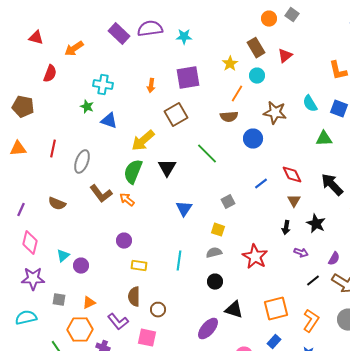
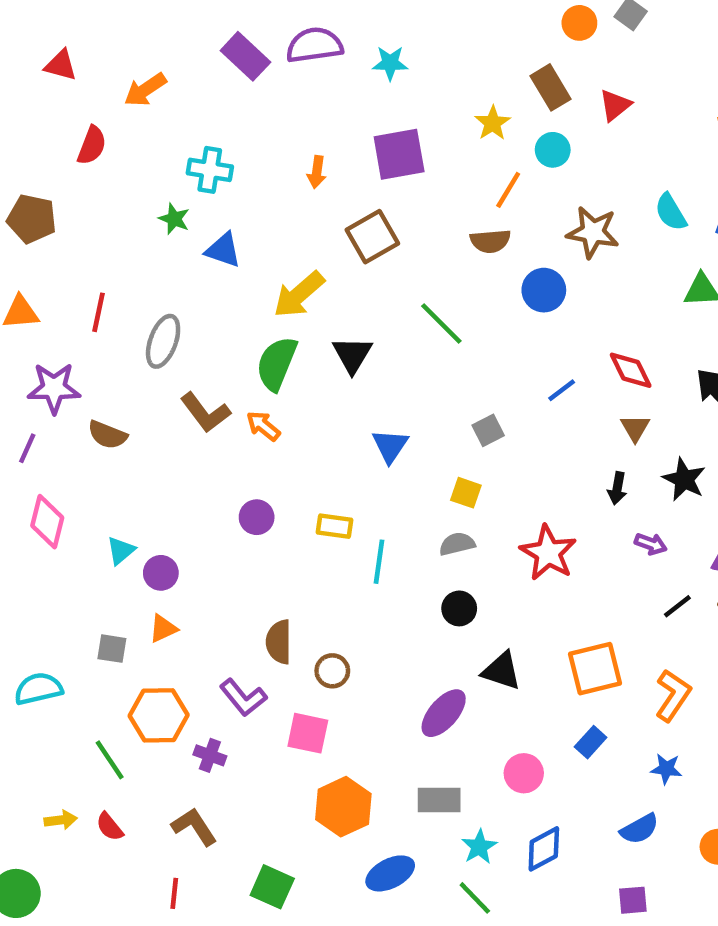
yellow rectangle: (139, 266) -> (335, 526), moved
purple star: (33, 279) -> (54, 388), moved
orange triangle: (89, 303) -> (163, 629), moved

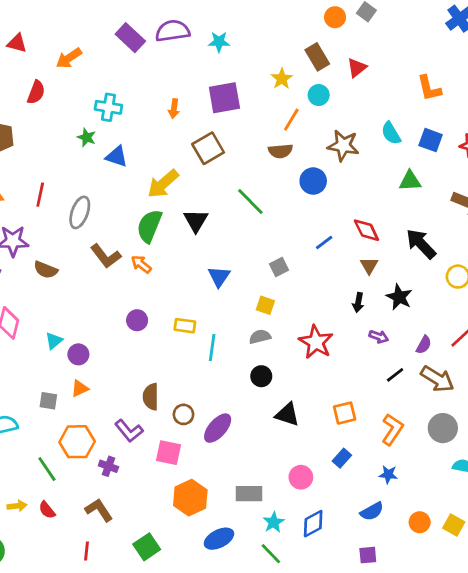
orange square: (595, 669) -> (345, 413), size x0.7
purple ellipse: (444, 713) -> (218, 428), moved
green square: (272, 887) -> (147, 547), turned 32

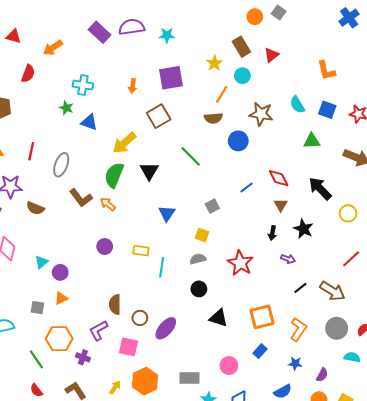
purple semicircle: (424, 345) -> (322, 375), moved
orange square: (345, 413) -> (262, 317), size x1.4
purple L-shape: (129, 431) -> (98, 330), turned 100
yellow arrow: (17, 506) -> (115, 387), moved, turned -48

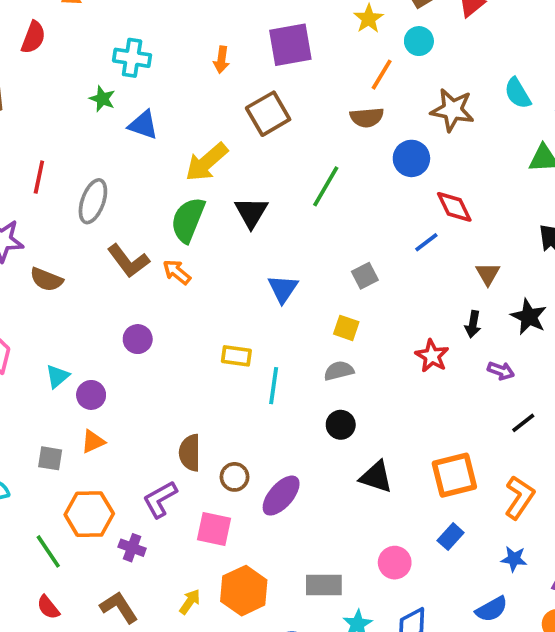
green line: (191, 156) -> (326, 186), turned 75
red diamond: (279, 178) -> (454, 207), moved
purple circle: (105, 246) -> (138, 339), moved
red star: (240, 263) -> (432, 356), moved, size x0.7

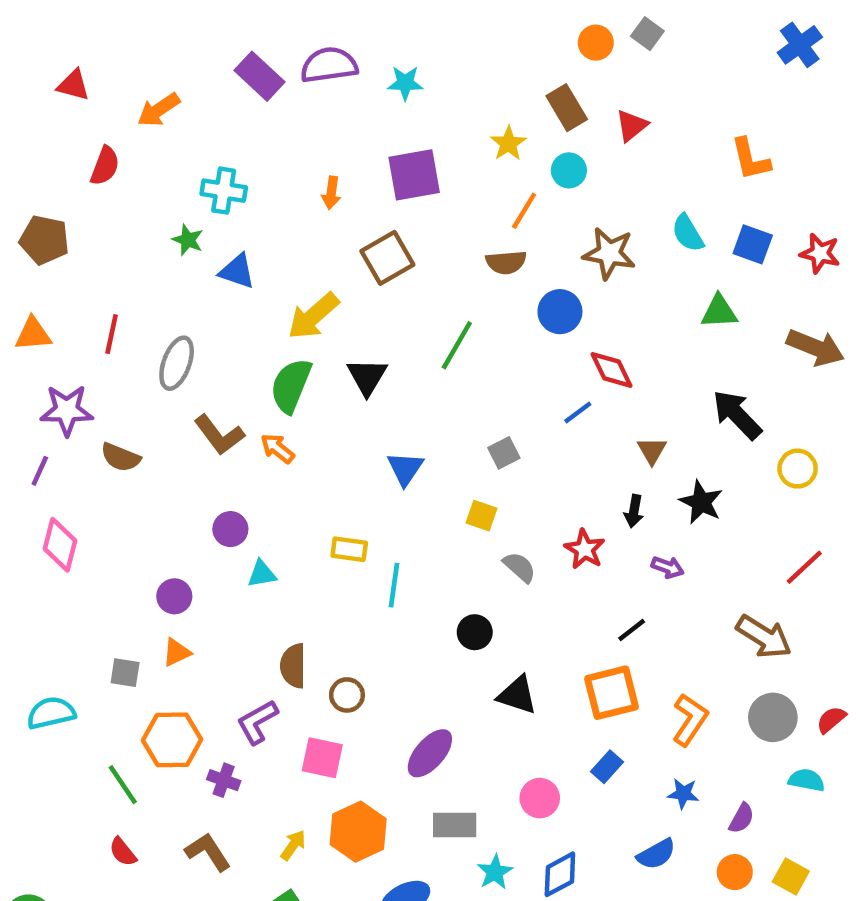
gray semicircle: (339, 371) -> (520, 567), moved, turned 56
cyan triangle: (58, 376) -> (262, 574), moved, turned 30
black line: (523, 423) -> (632, 630), moved
purple ellipse: (281, 496) -> (430, 753), moved

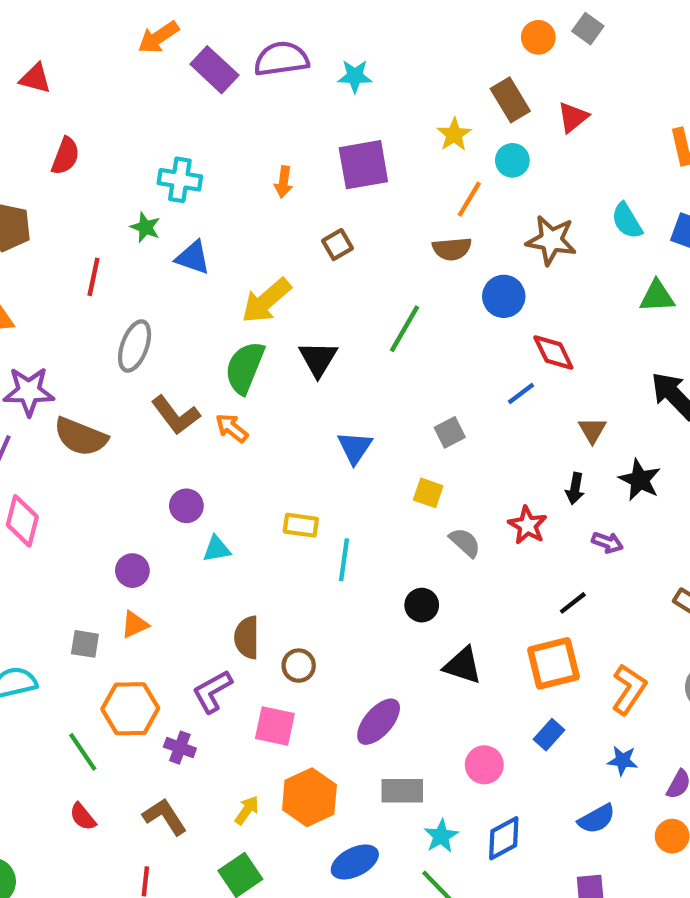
orange arrow: (159, 110) -> (158, 37), moved
brown square: (387, 258) -> (338, 245), size x0.6
red line: (112, 334) -> (94, 277), moved
brown semicircle: (121, 457) -> (81, 437), size x1.4

